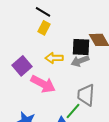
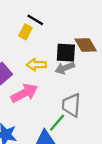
black line: (43, 12) -> (35, 20), moved
pink arrow: (43, 84) -> (24, 93), turned -55

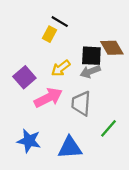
yellow arrow: (36, 65) -> (61, 68), turned -36
gray trapezoid: (71, 105) -> (81, 103), moved
green line: (57, 123) -> (108, 128), moved

